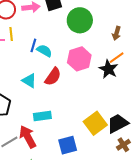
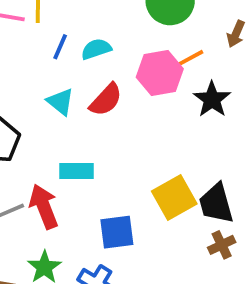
blue line: (33, 45) -> (60, 47), moved
cyan semicircle: (44, 51) -> (96, 49), turned -56
orange line: (117, 58) -> (190, 59), moved
black trapezoid: (118, 123) -> (216, 203), turned -85

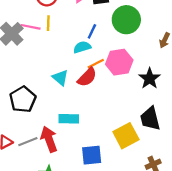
blue line: (60, 47) -> (92, 31), moved
orange line: (190, 59) -> (96, 64), moved
black trapezoid: (216, 203) -> (150, 119), moved

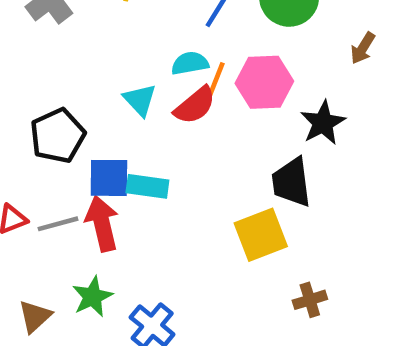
cyan semicircle: (82, 47) -> (190, 63), moved
orange line: (96, 64) -> (216, 80), turned -48
black trapezoid: (150, 119) -> (291, 182), moved
blue square: (92, 155) -> (109, 178), moved

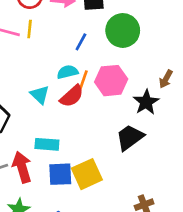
brown arrow: (363, 48) -> (166, 79), moved
blue square: (109, 178) -> (60, 174), moved
black trapezoid: (291, 182) -> (130, 137), turned 64
yellow square: (261, 235) -> (87, 174), moved

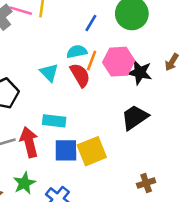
red semicircle: (72, 96) -> (80, 75), turned -80
black star: (146, 102) -> (140, 72), moved, turned -30

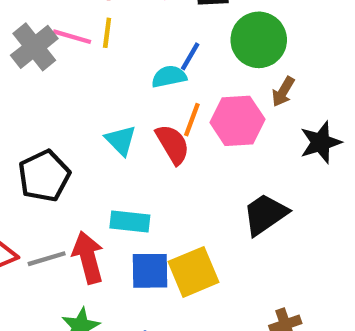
cyan semicircle: (77, 52) -> (169, 77), moved
brown arrow: (172, 62) -> (283, 92), moved
black star: (140, 72) -> (321, 142), moved, turned -30

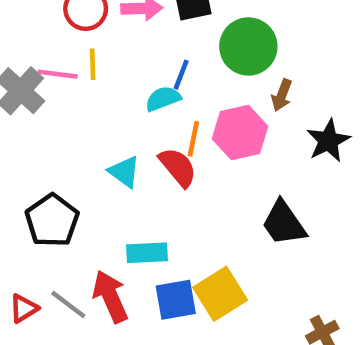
black trapezoid: (265, 214) -> (284, 223), turned -81
gray line: (47, 259) -> (68, 305), turned 63

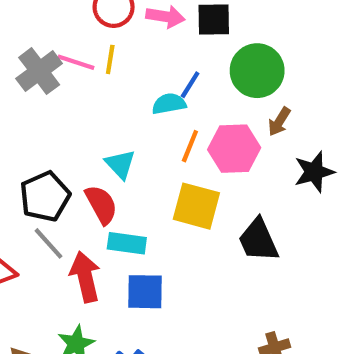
red semicircle: (178, 167) -> (101, 205), moved
yellow square: (220, 294) -> (196, 206), moved, turned 36
gray line: (68, 305) -> (48, 243), moved

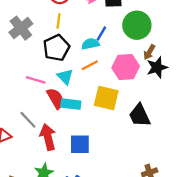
pink line: (76, 62) -> (36, 80), moved
orange line: (190, 146) -> (90, 65), moved, turned 42
black star: (314, 172) -> (157, 67), moved
black pentagon: (45, 196) -> (56, 48), moved
cyan rectangle: (127, 243) -> (71, 104), moved

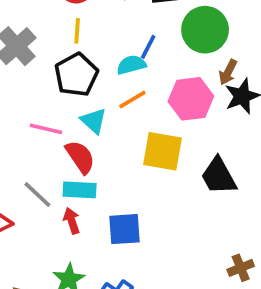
cyan rectangle: (71, 104) -> (80, 190), moved
red arrow: (48, 137) -> (72, 221), size x0.6

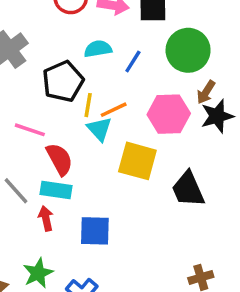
yellow line: (77, 31) -> (88, 105), moved
cyan semicircle: (131, 65) -> (98, 49), moved
cyan triangle: (94, 121) -> (99, 129), moved

